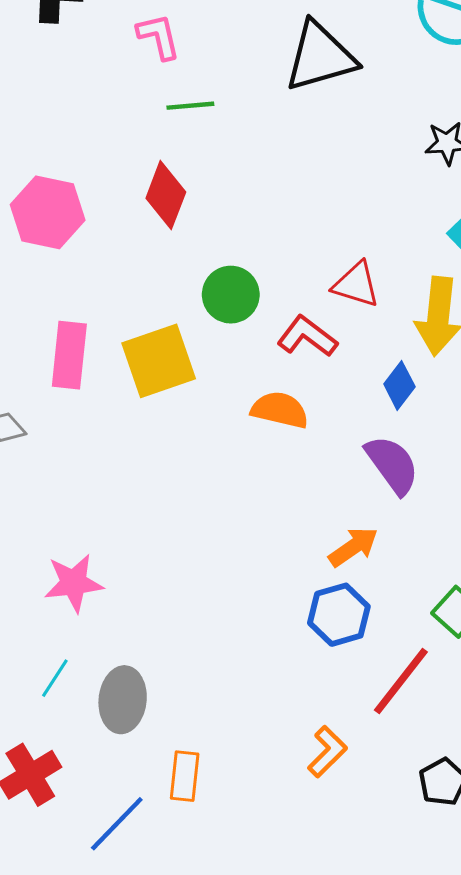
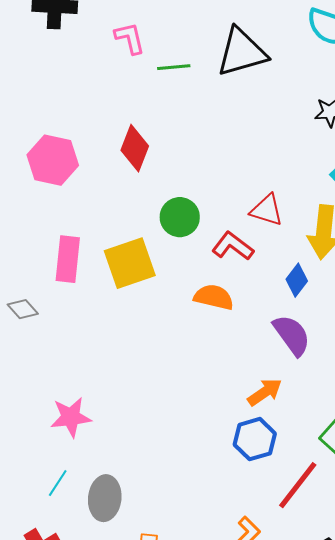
green line: (190, 106) -> (174, 67), moved

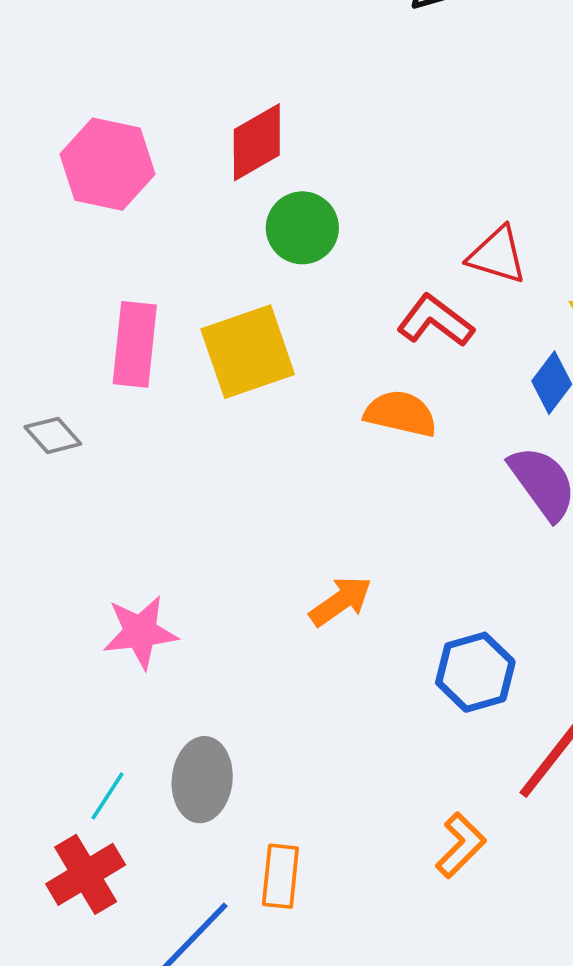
red diamond: (135, 148) -> (257, 142), turned 39
green circle: (180, 217) -> (302, 228), moved
orange arrow: (265, 392) -> (341, 601), moved
cyan line: (58, 483) -> (107, 796), moved

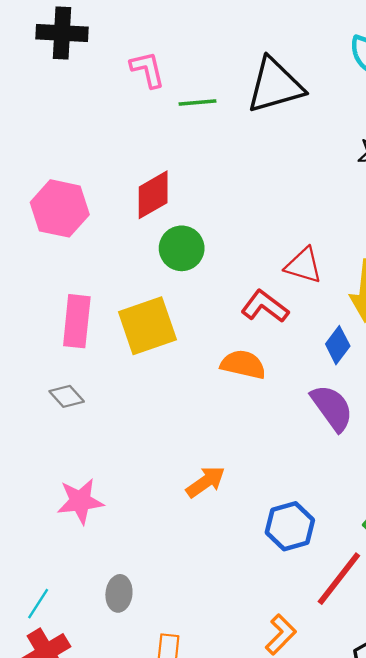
gray diamond: (53, 435) -> (67, 396), moved
gray ellipse: (202, 780) -> (119, 593), size x0.7
cyan line: (107, 796) -> (38, 604), moved

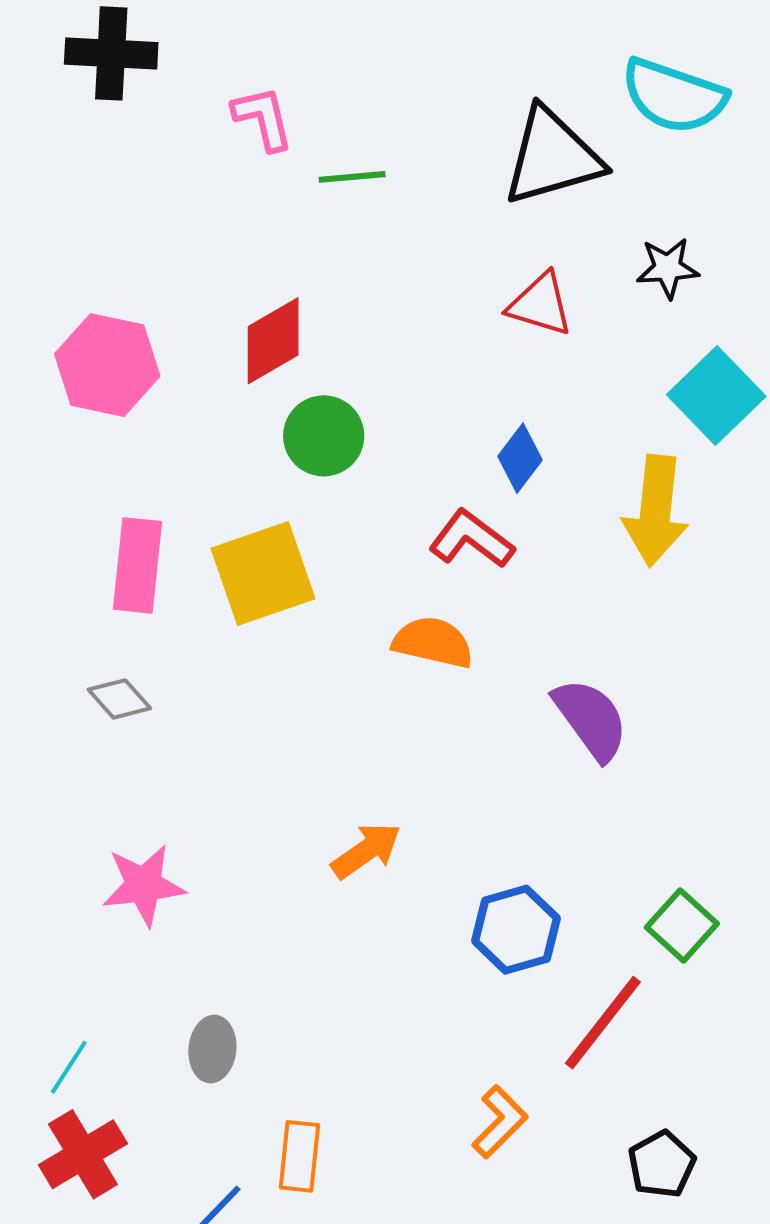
black triangle: (275, 85) -> (552, 157), moved
red triangle: (303, 265) -> (540, 304), moved
blue diamond: (338, 345) -> (520, 458), moved

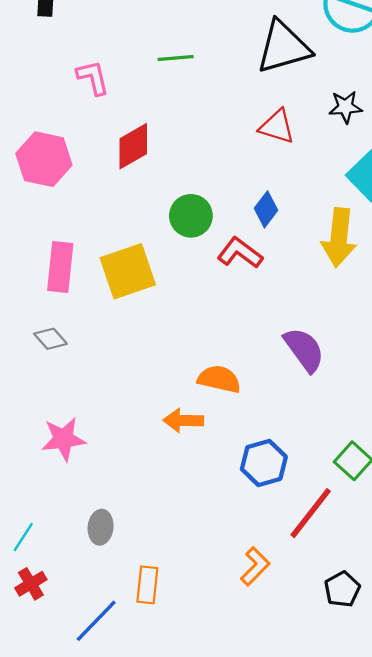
pink L-shape: (263, 118) -> (93, 78), moved
green circle: (324, 436) -> (191, 216), moved
orange semicircle: (433, 642) -> (219, 379), moved
orange arrow: (366, 851) -> (183, 420), turned -144
red cross: (83, 1154) -> (31, 584), size x0.7

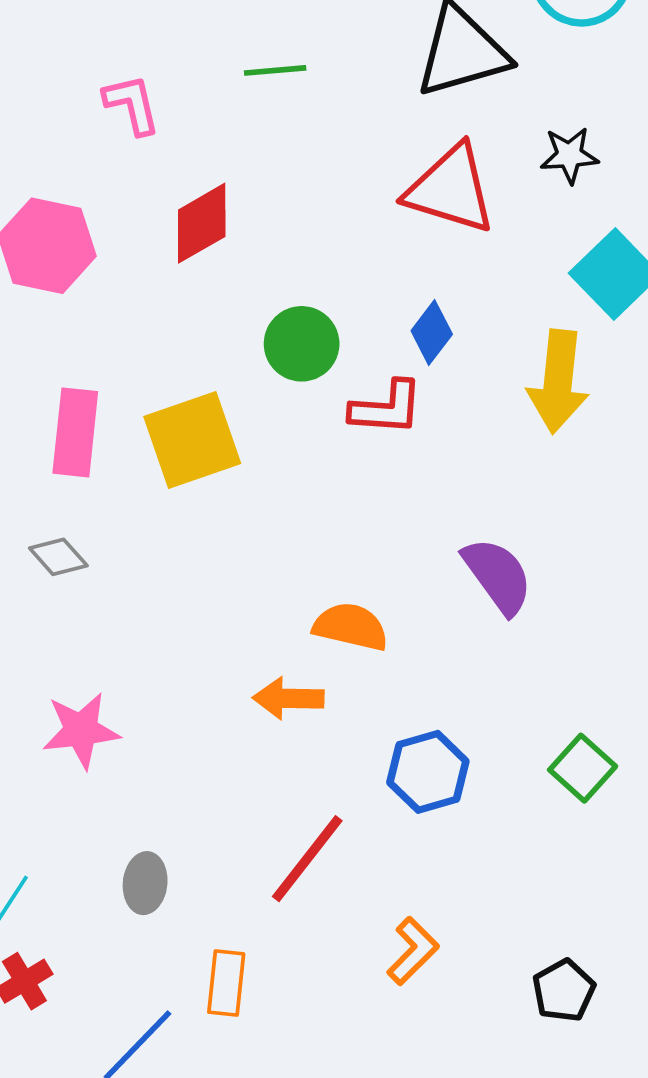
red triangle: (277, 127) -> (451, 189), size x1.5
red L-shape: (240, 253) -> (386, 408), turned 147
red line: (311, 513) -> (307, 859), moved

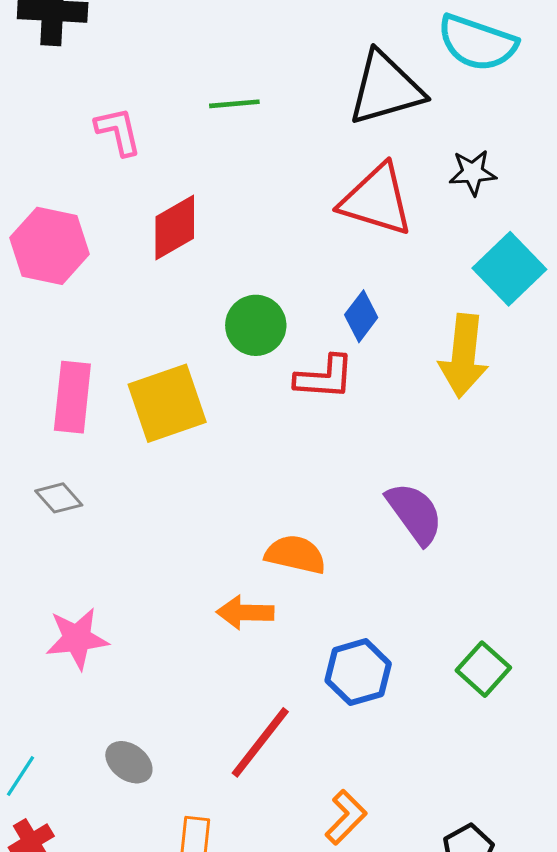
gray ellipse: (145, 883) -> (129, 762), turned -60

